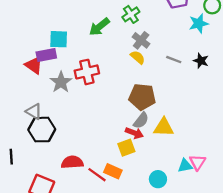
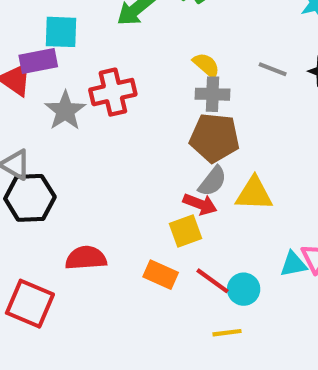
gray cross: (141, 40) -> (212, 94), moved, turned -36
red line: (97, 175) -> (212, 281), moved

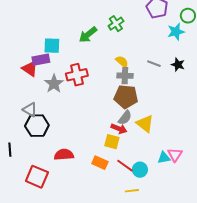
yellow triangle: (254, 194) -> (145, 124), turned 36
yellow square: (186, 231) -> (112, 142), turned 35

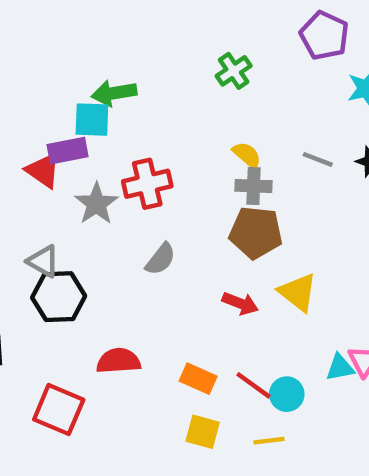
green arrow: (88, 35) -> (114, 93), moved, turned 30
gray semicircle: (125, 118) -> (161, 259), moved
yellow square: (112, 142) -> (203, 432), moved

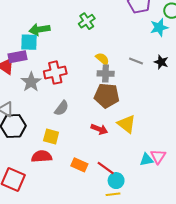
green cross: (234, 71) -> (87, 21), moved
cyan circle: (287, 394) -> (116, 181), moved
yellow square: (203, 432) -> (51, 137), moved

